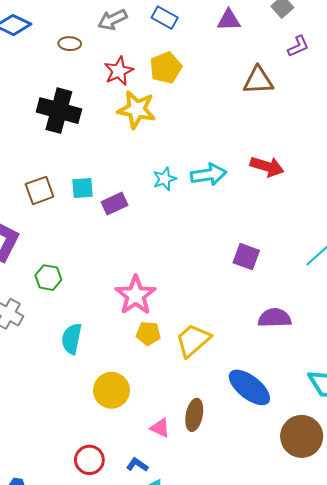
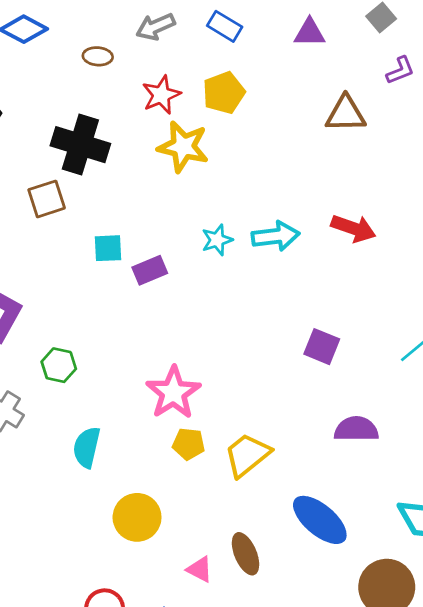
brown square: (40, 190) -> (47, 199), moved
brown ellipse: (194, 415) -> (246, 554), turned -36

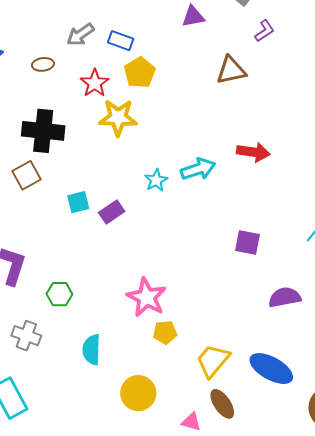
blue rectangle: (225, 26) -> (121, 41), moved
yellow trapezoid: (247, 455) -> (213, 361), moved

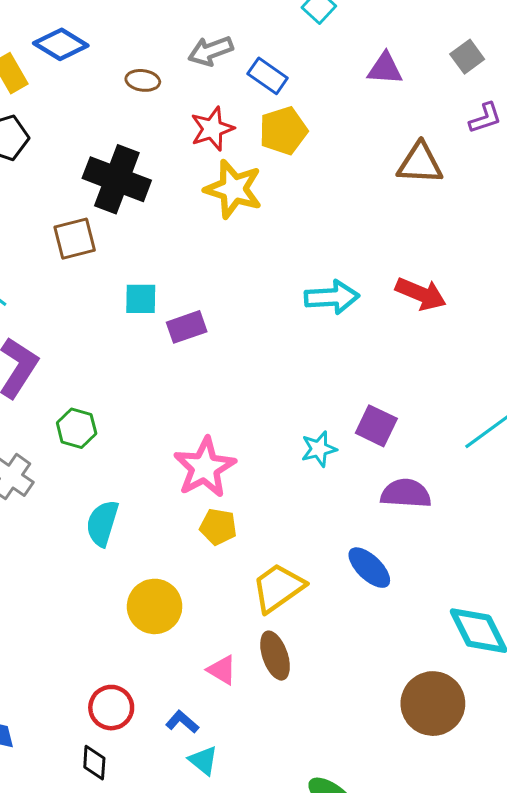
cyan star: (156, 180) -> (319, 449), moved
purple semicircle: (285, 297) -> (406, 493), moved
blue ellipse: (271, 369) -> (369, 568), moved, size x0.7

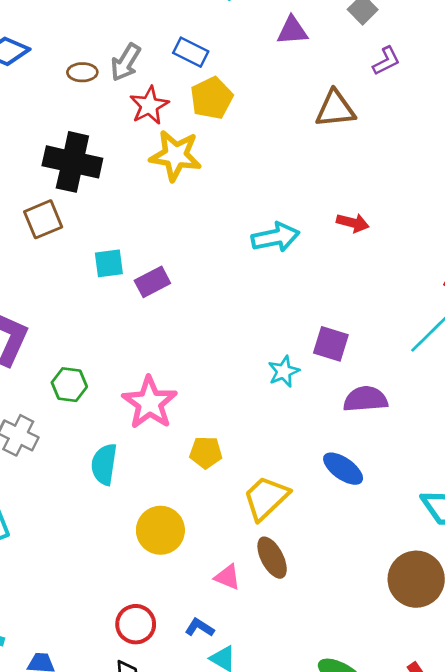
gray arrow: (210, 51) -> (126, 62), moved, turned -30
red arrow: (421, 294) -> (353, 223), size x0.7
pink star: (205, 467) -> (150, 403), moved

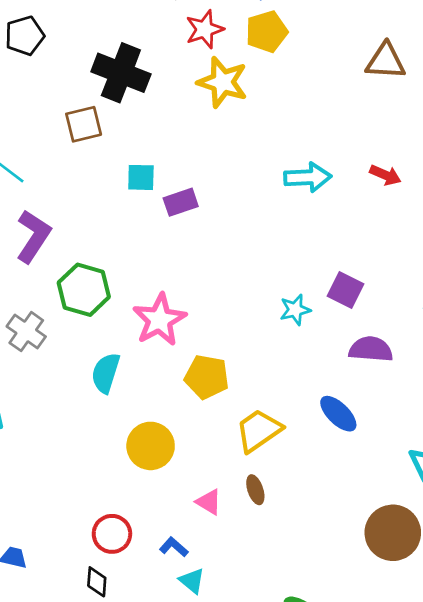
green hexagon: (69, 385) -> (84, 290), size x1.5
yellow pentagon: (206, 452) -> (207, 377), size x1.4
brown ellipse: (272, 558) -> (255, 490), size x0.7

